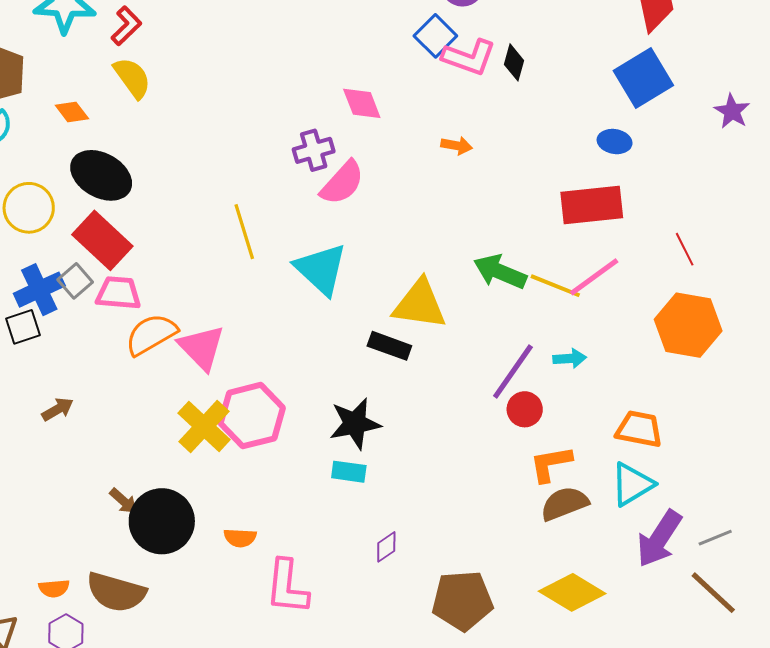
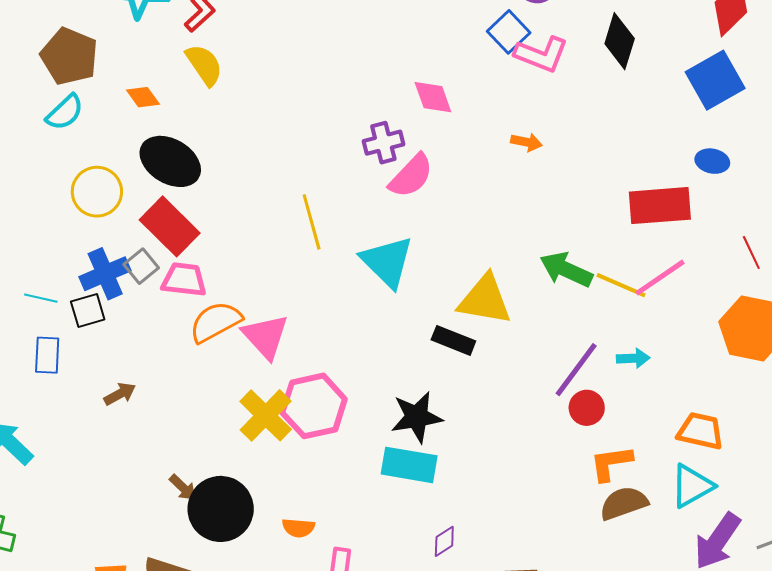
black diamond: (514, 62) -> (620, 41), moved, size x1.5
blue ellipse: (615, 142) -> (712, 161), moved
cyan rectangle: (349, 472) -> (409, 465), size x1.6

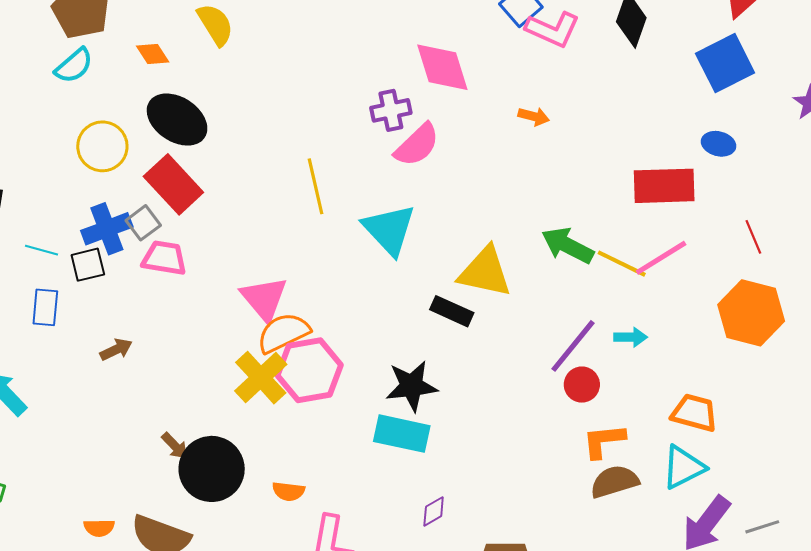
pink diamond: (433, 97) -> (442, 67), size x1.4
pink trapezoid: (184, 280) -> (164, 258), moved
orange semicircle: (216, 322) -> (283, 333), moved

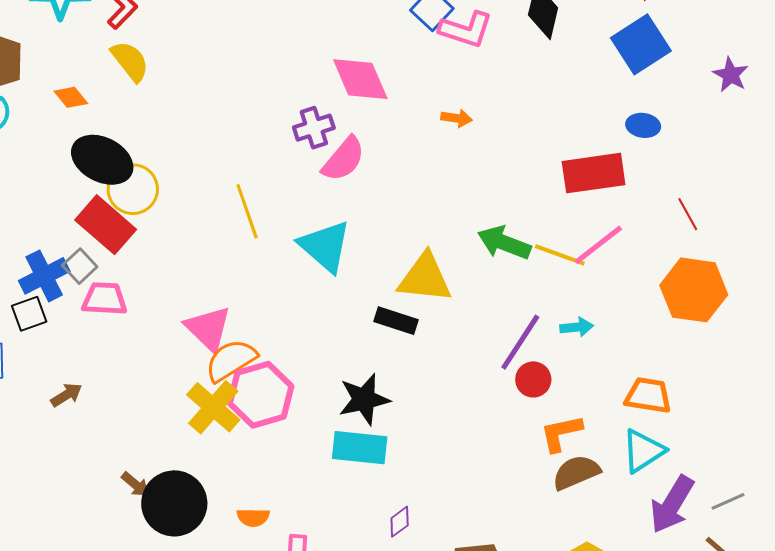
yellow circle: (102, 146) -> (133, 189), moved

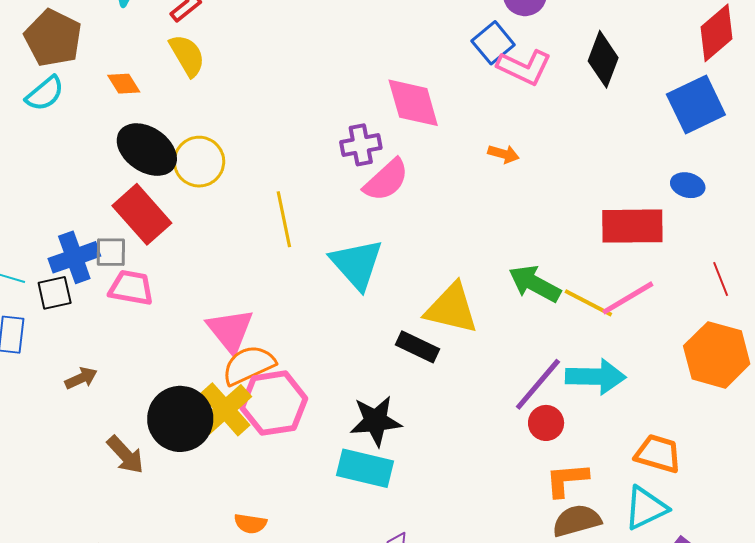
yellow circle: (133, 189) -> (199, 162), moved
gray square: (80, 266) -> (111, 252), turned 36
cyan arrow: (577, 327) -> (596, 377), size x1.8
brown arrow: (135, 484) -> (125, 455), moved, size x1.4
black circle: (174, 503) -> (180, 419), moved

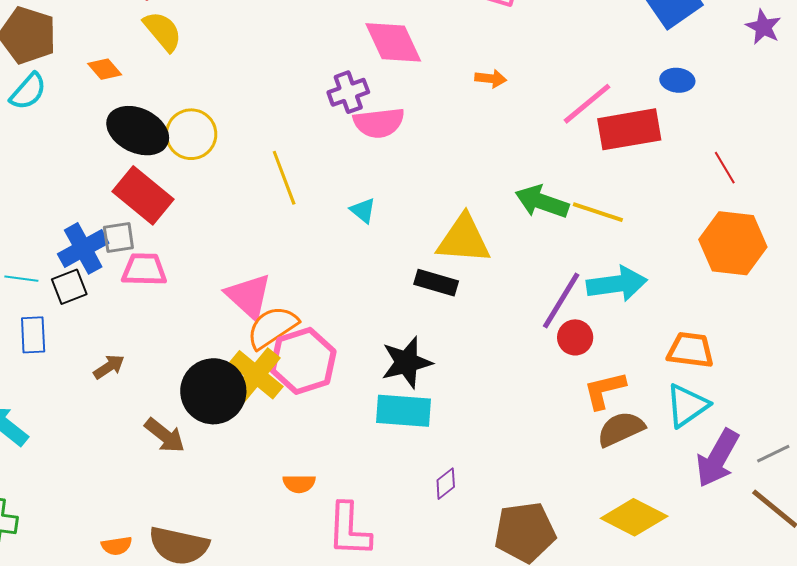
pink semicircle: (386, 180) -> (379, 123), turned 45
cyan triangle: (357, 264) -> (363, 210), size x0.5
pink line: (628, 298) -> (587, 104), moved

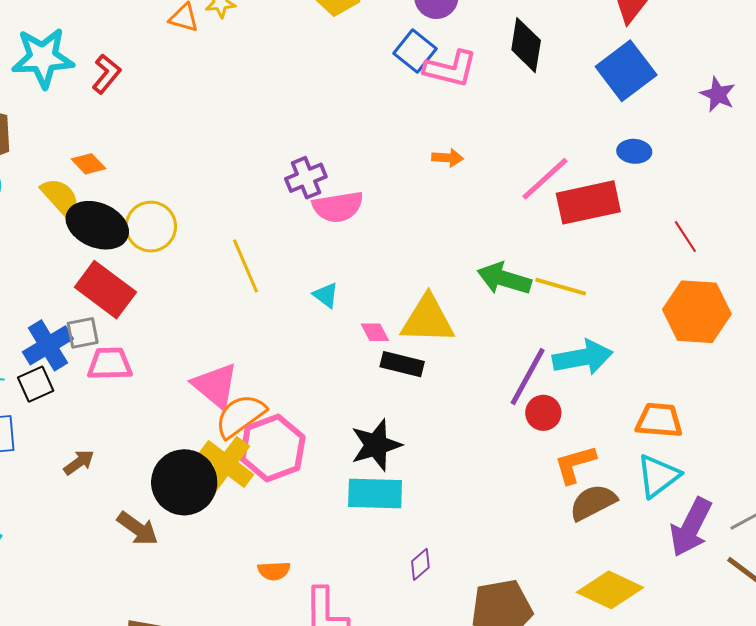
yellow semicircle: (163, 31) -> (61, 198), moved
pink diamond: (393, 42) -> (375, 332), moved, size x0.5
orange diamond: (105, 69) -> (89, 164), moved

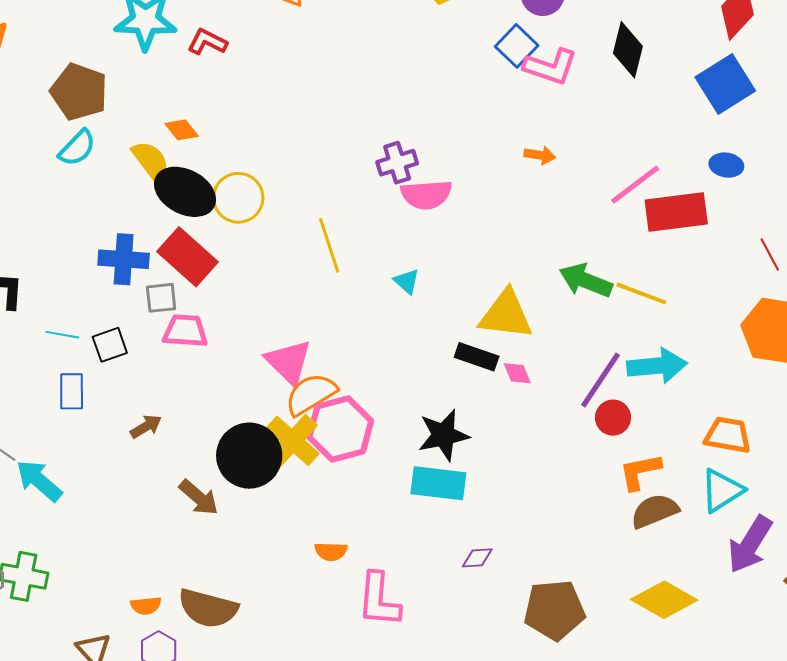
red L-shape: (106, 74) -> (207, 42), turned -108
pink diamond: (375, 332) -> (517, 373), moved
blue cross: (48, 345) -> (124, 259), moved, turned 30
purple diamond: (420, 564) -> (477, 558), turned 32

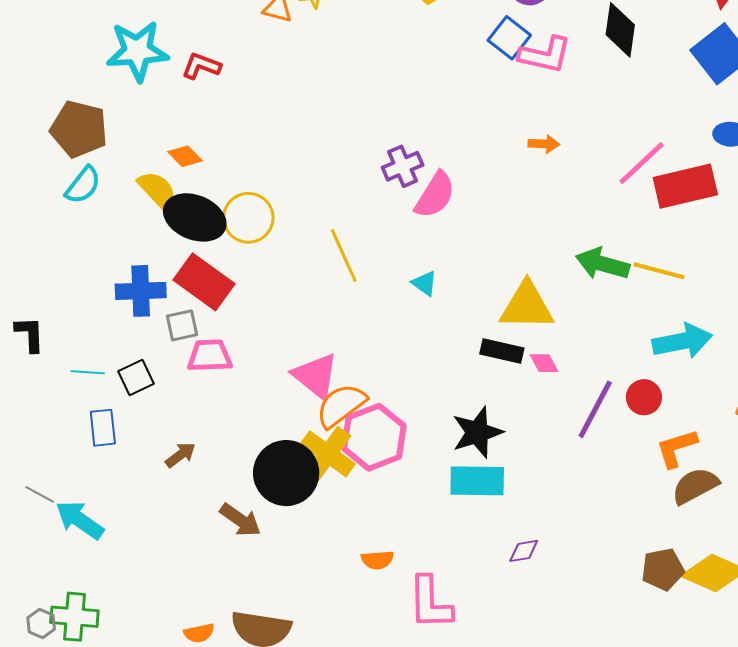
pink semicircle: (426, 195) -> (435, 195), turned -48
purple line: (601, 380) -> (595, 409), moved
brown pentagon: (554, 610) -> (663, 569), moved, size x0.7

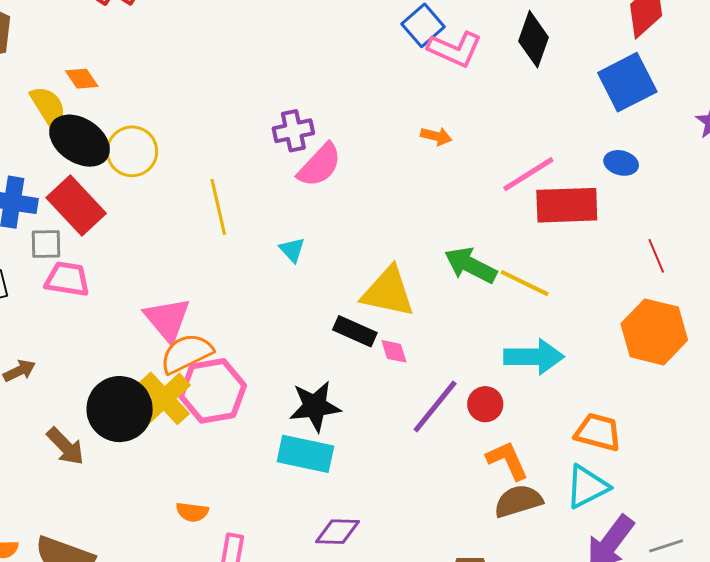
orange L-shape: (677, 448) -> (507, 460), turned 72
purple diamond: (524, 551) -> (337, 532), size x1.4

